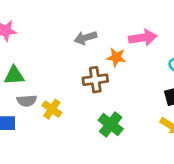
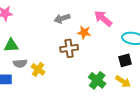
pink arrow: (143, 38) -> (103, 18), turned -132
green cross: (111, 124) -> (97, 80), moved

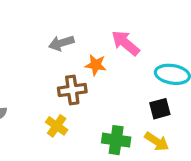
yellow cross: (38, 69) -> (57, 126), moved
green cross: (97, 80) -> (116, 140), turned -30

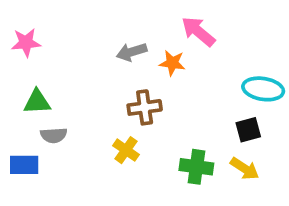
pink arrow: (125, 43) -> (198, 31), moved
orange star: (96, 65) -> (172, 63), moved

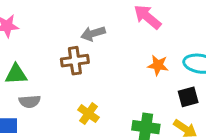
orange star: (172, 63) -> (158, 65), moved
brown cross: (145, 107) -> (75, 61), moved

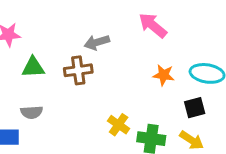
green triangle: (16, 74) -> (33, 67), moved
yellow cross: (89, 114) -> (119, 125), moved

